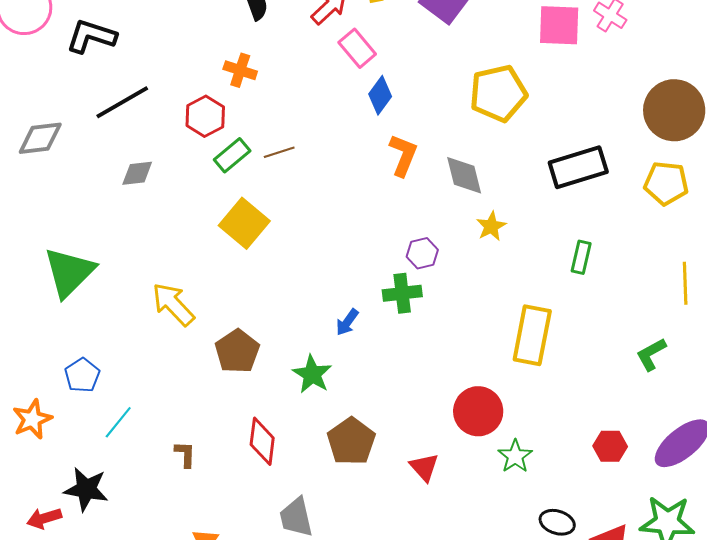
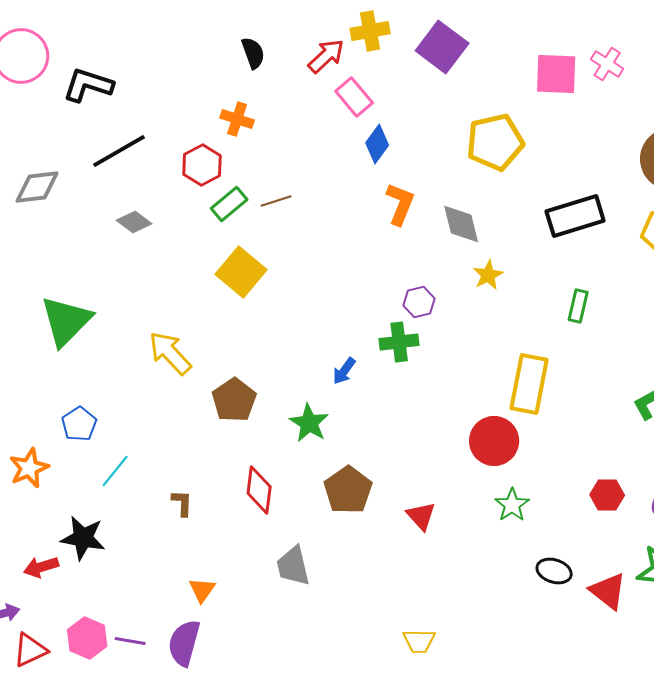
gray diamond: (137, 173) -> (134, 222), turned 44
red circle: (478, 411) -> (494, 441), moved

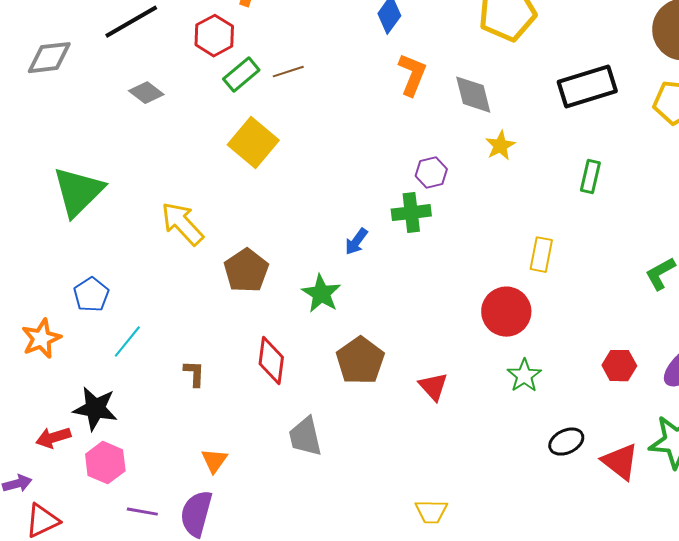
yellow rectangle: (529, 384) -> (541, 255), size x0.6
black ellipse: (554, 571) -> (566, 442), turned -44
pink hexagon: (87, 638) -> (105, 463), moved

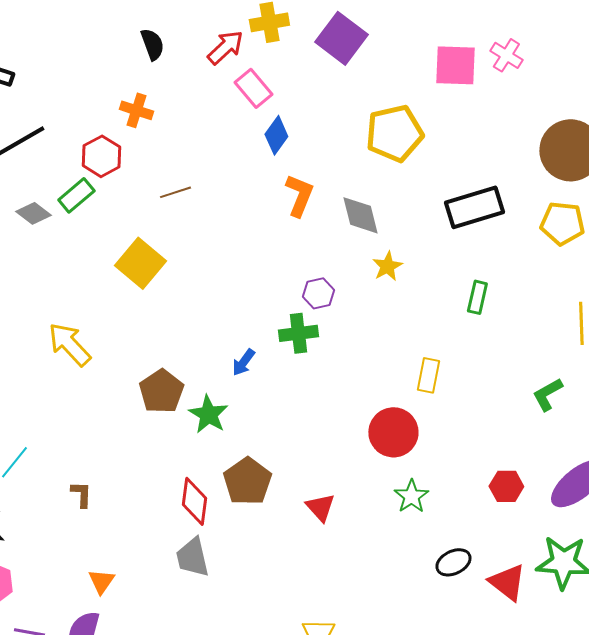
green rectangle: (241, 75) -> (76, 195), moved
brown pentagon: (246, 271) -> (161, 391), moved
red diamond: (271, 361) -> (194, 501), moved

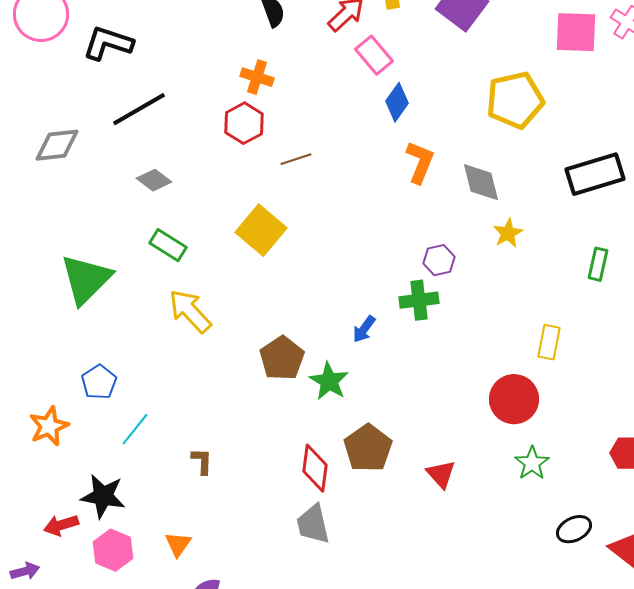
red hexagon: (101, 156) -> (244, 123), moved
green rectangle: (76, 195) -> (168, 245), moved, turned 72
orange triangle: (101, 581) -> (178, 544), moved

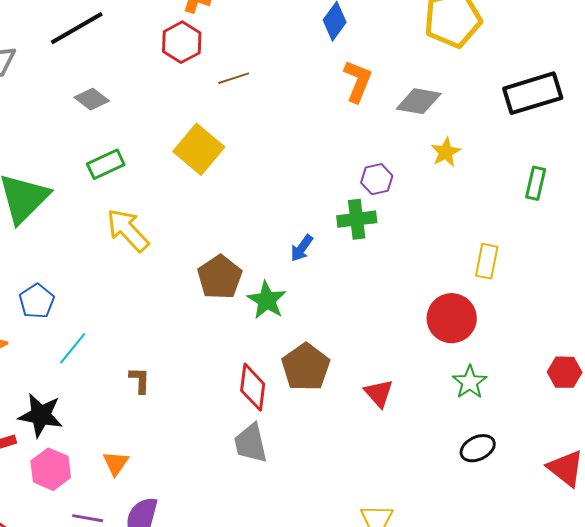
gray diamond: (481, 182) -> (419, 101), turned -66
green rectangle: (168, 245) -> (106, 164), turned -57
black ellipse: (574, 529) -> (478, 448), moved

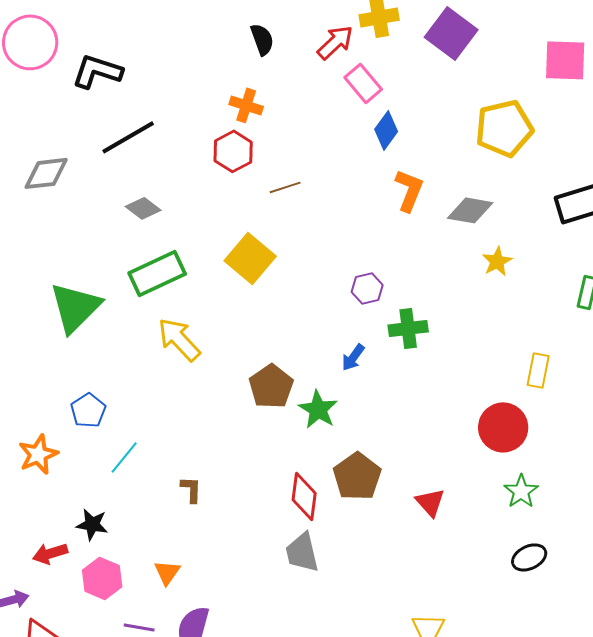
green rectangle: (106, 164) -> (157, 273), size x1.5
purple hexagon: (377, 179) -> (367, 288), moved
black star: (41, 415) -> (92, 524), size x0.7

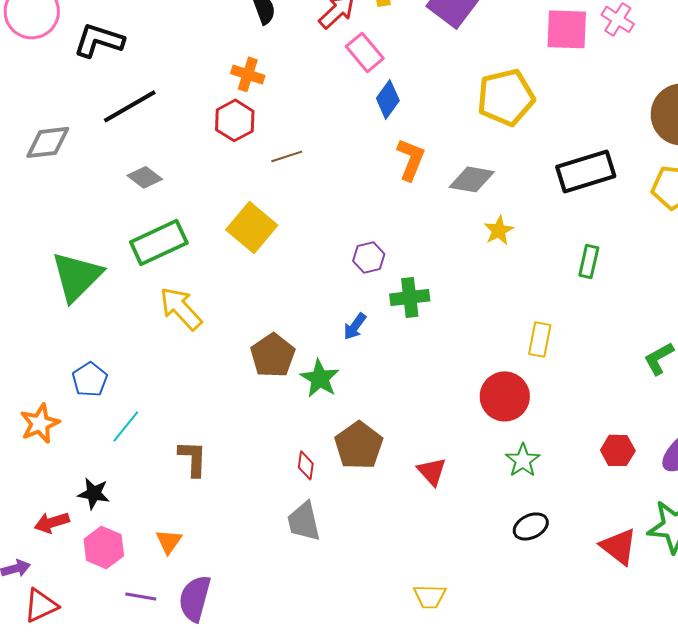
brown L-shape: (191, 489) -> (193, 458), size x1.4
red diamond: (304, 496) -> (306, 465), size x0.6

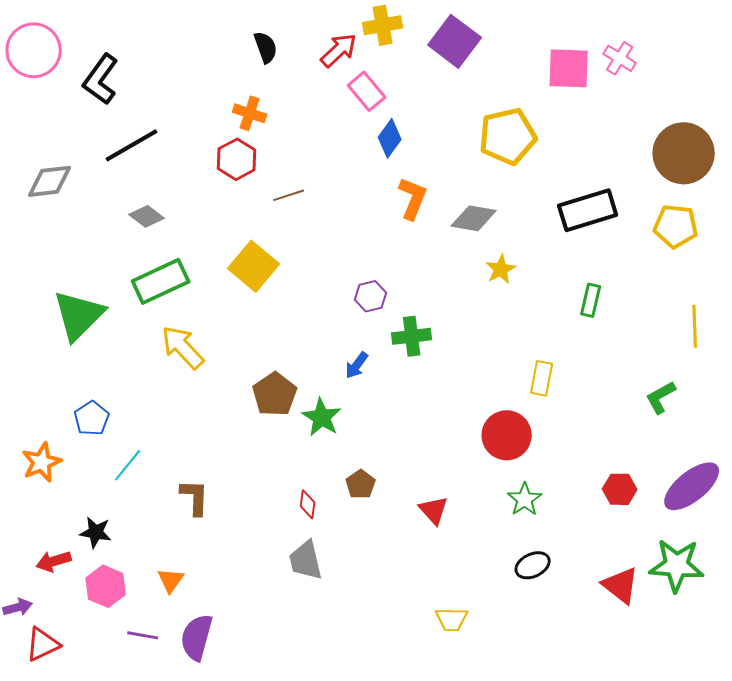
black L-shape: (99, 40) -> (101, 79), turned -72
brown pentagon: (359, 445) -> (361, 484), size x0.6
yellow trapezoid: (430, 596) -> (452, 619), moved

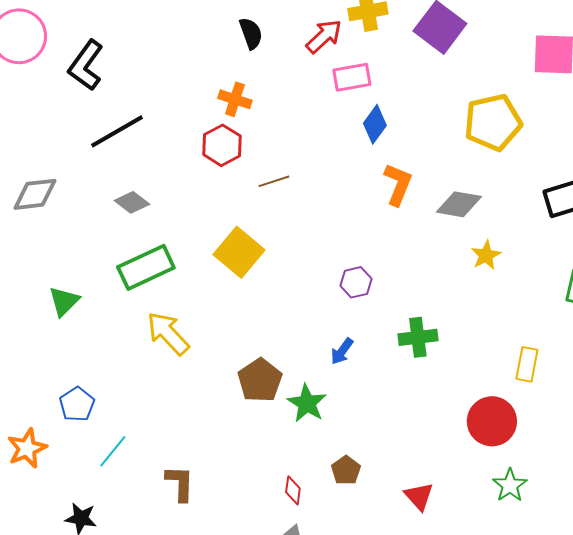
pink rectangle: (367, 91) -> (352, 77), turned -60
gray diamond: (50, 181) -> (35, 194), moved
green triangle: (79, 315) -> (64, 301), size x0.6
green cross: (412, 336) -> (418, 337), moved

